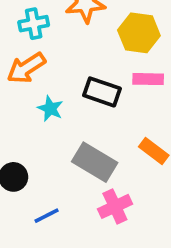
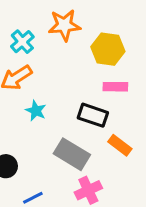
cyan cross: (34, 24) -> (22, 42), turned -30
black rectangle: (102, 92) -> (93, 115), moved

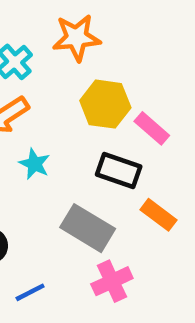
yellow hexagon: (108, 49) -> (105, 104), moved
pink rectangle: (115, 87) -> (152, 128), turned 40

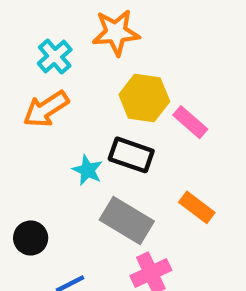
cyan star: (34, 164) -> (87, 170), moved
black rectangle: (119, 170) -> (131, 155), moved

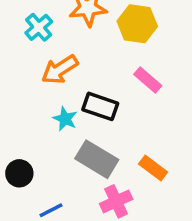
yellow hexagon: (144, 98) -> (137, 24), moved
orange arrow: (46, 109) -> (60, 70), moved
orange rectangle: (197, 207) -> (153, 168), moved

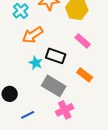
orange rectangle: (153, 168) -> (85, 75), moved

